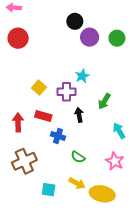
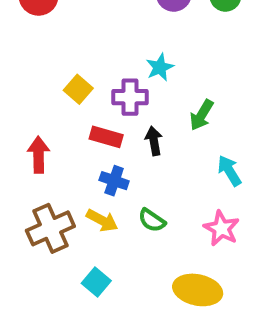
red rectangle: (43, 116) -> (106, 137), moved
yellow arrow: (77, 183) -> (102, 220), moved
cyan square: (49, 190) -> (96, 282), turned 32

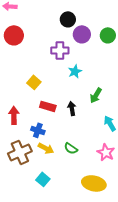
purple cross: (130, 97) -> (60, 50), moved
blue cross: (114, 181) -> (38, 130), moved

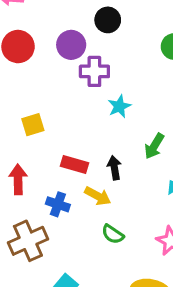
purple circle: (82, 34) -> (71, 45), moved
yellow square: (34, 82) -> (33, 125), moved, turned 32
yellow arrow: (46, 148) -> (98, 196), moved

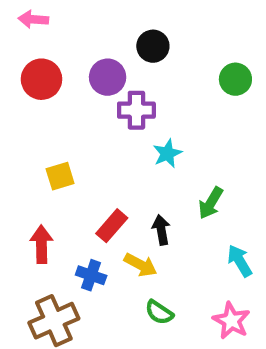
red rectangle: (74, 164) -> (112, 226), turned -65

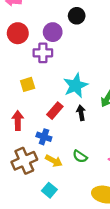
purple cross: (136, 110) -> (43, 53), moved
cyan star: (167, 153) -> (76, 86), moved, size x1.6
yellow arrow: (141, 265) -> (54, 161), moved

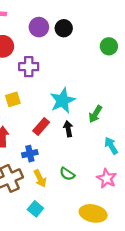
purple circle: (53, 32) -> (39, 27), moved
blue cross: (44, 137) -> (30, 154), turned -32
yellow arrow: (54, 161) -> (40, 178), turned 35

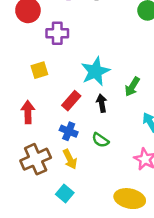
blue cross: (30, 154) -> (69, 131), moved, turned 35
green semicircle: (67, 174) -> (100, 140), moved

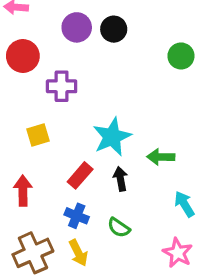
green arrow: (132, 87) -> (161, 157), turned 60

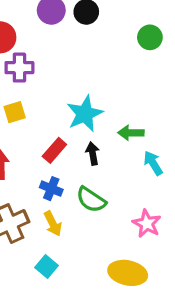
purple cross: (62, 86) -> (19, 68), moved
cyan arrow: (184, 204) -> (153, 163), moved
green semicircle: (119, 228) -> (91, 200), size x1.4

